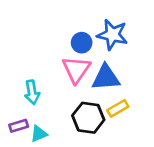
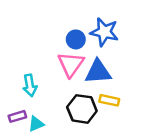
yellow rectangle: (118, 108) -> (109, 100), turned 42

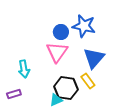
blue triangle: (98, 72) -> (94, 58), moved, turned -45
yellow rectangle: (109, 100) -> (88, 81), turned 42
cyan triangle: (36, 124) -> (56, 100), moved

